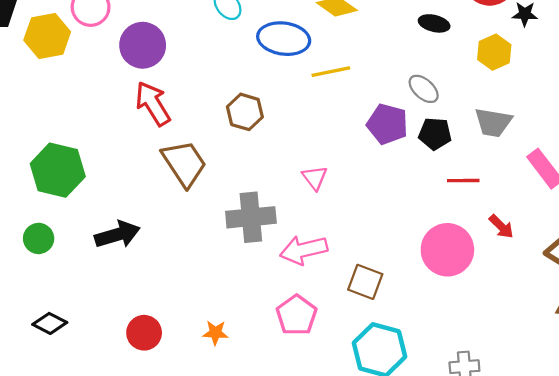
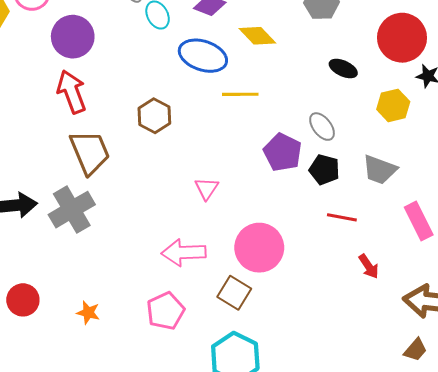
gray cross: (251, 217) -> (72, 210), moved, turned -36
pink circle: (447, 250) -> (259, 248), moved

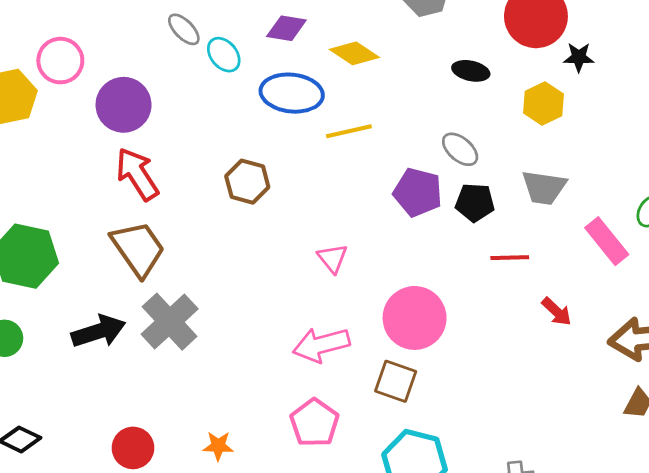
brown trapezoid: (90, 152) -> (138, 249), moved

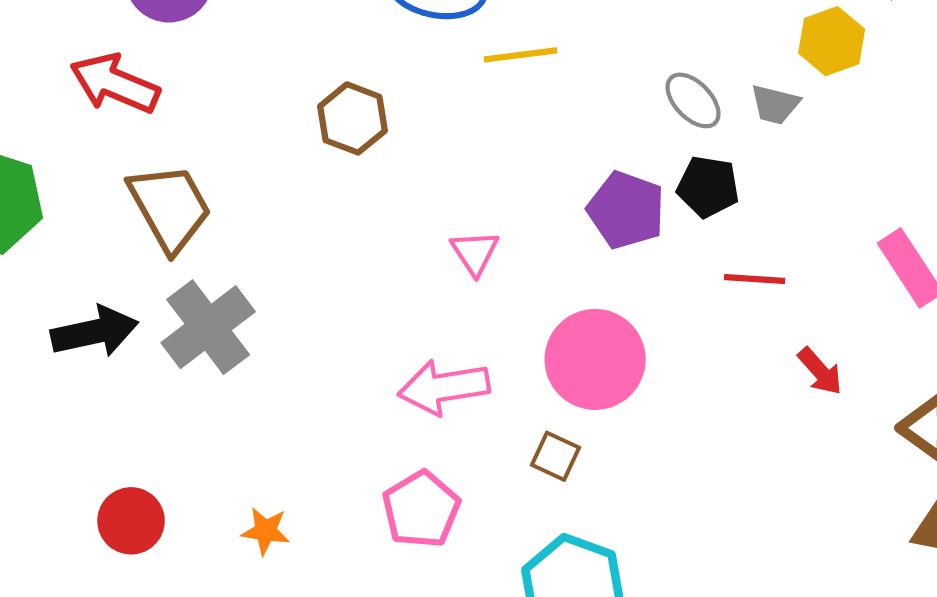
red arrow: (137, 174) -> (115, 84), moved, turned -40
gray trapezoid: (544, 187) -> (775, 104), moved, size x0.7
purple pentagon: (418, 192) -> (626, 210), moved
brown square: (396, 381) -> (555, 456), size x0.7

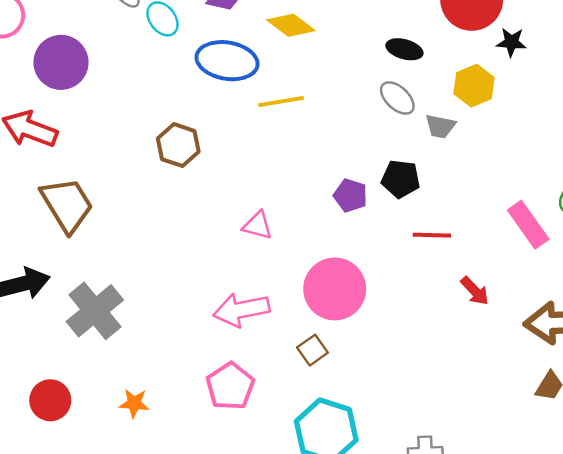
gray ellipse: (693, 100) -> (397, 98), moved
purple pentagon: (626, 210) -> (350, 195), size x0.7
pink triangle: (475, 253) -> (257, 225), turned -40
gray cross: (208, 327) -> (95, 311), moved
brown square: (555, 456) -> (312, 350), turned 32

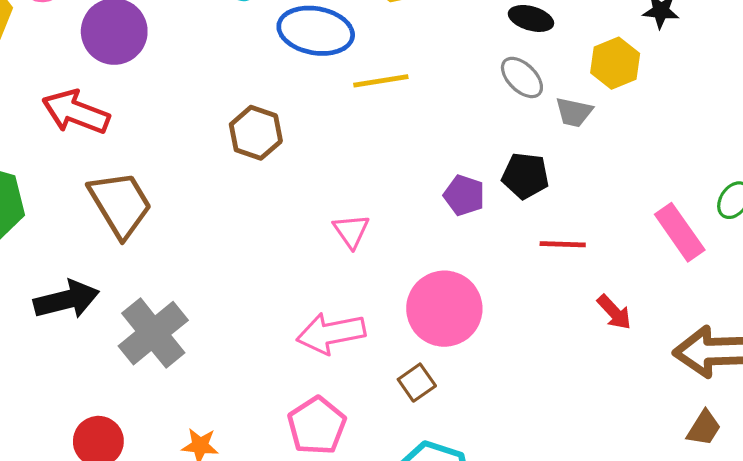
pink triangle: (257, 225) -> (351, 231), turned 40

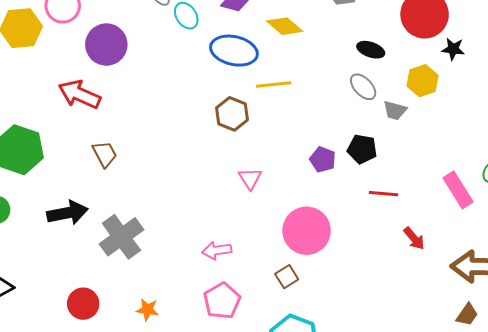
brown hexagon: (256, 133) -> (232, 114), moved
brown trapezoid: (120, 204) -> (105, 154), size x0.6
pink arrow: (331, 333) -> (217, 250), moved, size x0.7

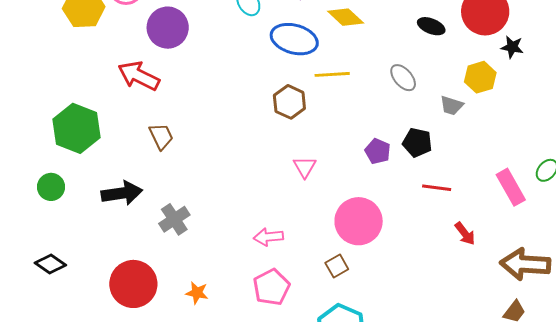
black ellipse: (371, 50) -> (431, 26), moved
gray ellipse: (363, 87) -> (403, 78), moved
gray cross: (121, 237) -> (174, 219), size x0.7
red circle: (83, 304) -> (133, 284), size x1.5

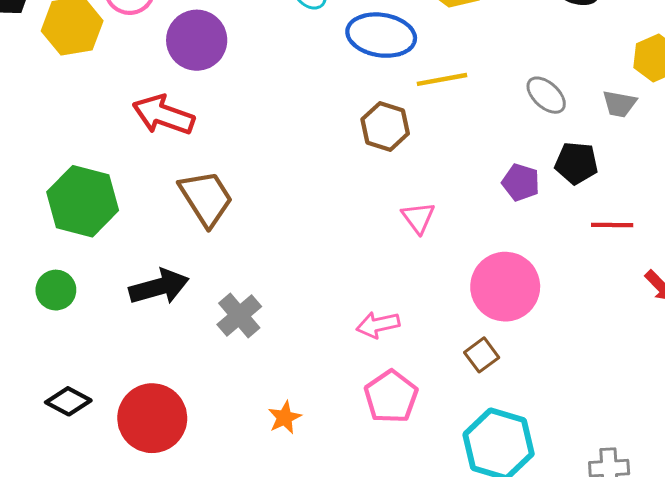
gray ellipse: (403, 78) -> (546, 95), moved
brown trapezoid: (161, 136) -> (206, 198), size x1.5
red circle: (133, 284) -> (152, 418), moved
orange star: (197, 293) -> (285, 418), turned -30

